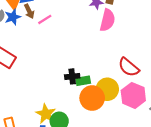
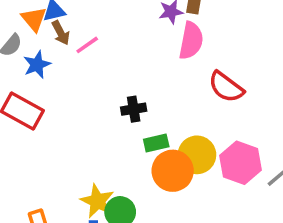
blue star: (13, 17) -> (37, 65), moved
red semicircle: (129, 67) -> (226, 87), moved
black cross: (72, 76) -> (134, 109), moved

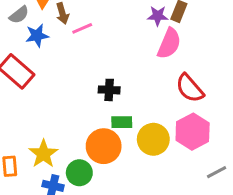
pink hexagon: (241, 163) -> (193, 132), moved
orange circle: (173, 171) -> (104, 146), moved
yellow star: (97, 201) -> (43, 154), moved

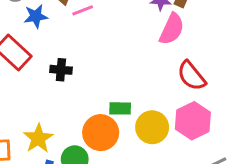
black cross: (109, 90) -> (61, 70), moved

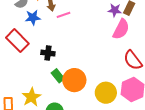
green rectangle: (120, 108) -> (58, 76), moved, turned 48
orange circle: (101, 133) -> (74, 80), moved

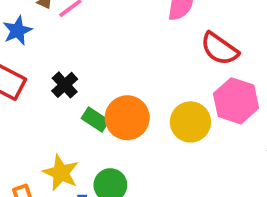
black cross: (48, 53) -> (65, 85), turned -32

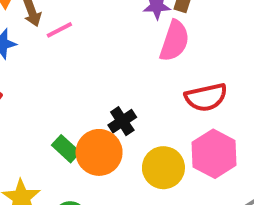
red semicircle: (219, 49) -> (206, 97), turned -57
black cross: (65, 85) -> (122, 121), moved

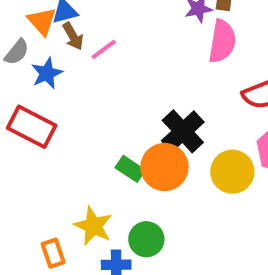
black cross: (122, 121) -> (183, 131), size x1.5

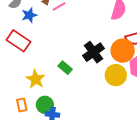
orange circle: (164, 167) -> (123, 51), moved
yellow star: (93, 226) -> (36, 79), moved
green circle: (146, 239) -> (45, 105), moved

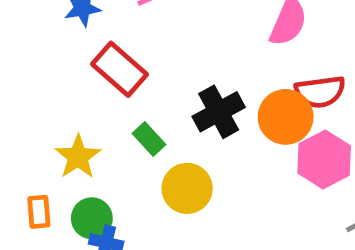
red rectangle: (19, 41) -> (120, 69), moved
yellow circle: (116, 75) -> (187, 188), moved

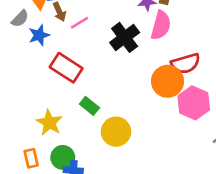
black cross: (219, 112) -> (125, 37), moved

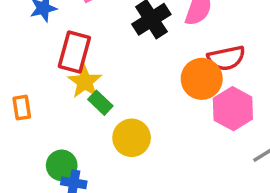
red rectangle: (66, 68) -> (74, 52), turned 68
yellow star: (49, 123) -> (85, 82), moved
orange rectangle: (31, 158) -> (22, 108), moved

